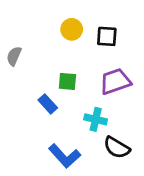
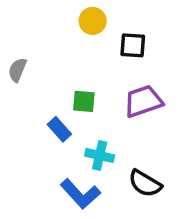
yellow circle: (72, 29) -> (93, 21), moved
cyan cross: (96, 119) -> (100, 155), moved

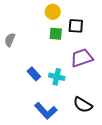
green square: (84, 101) -> (56, 34), moved
cyan cross: (100, 155) -> (57, 77), moved

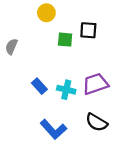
yellow circle: (53, 12) -> (46, 13), moved
purple trapezoid: (82, 58) -> (95, 84), moved

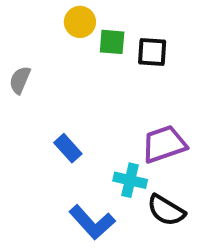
green square: (65, 40) -> (112, 42), moved
cyan cross: (66, 90) -> (130, 180), moved

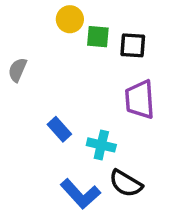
purple trapezoid: (164, 144) -> (140, 100), moved, turned -75
cyan cross: (130, 180) -> (101, 145), moved
black semicircle: (166, 210) -> (126, 183), moved

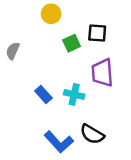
green square: (98, 37) -> (72, 43), moved, turned -30
cyan cross: (101, 145) -> (74, 94), moved

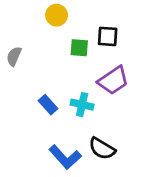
green square: (72, 43) -> (79, 48), turned 30
purple trapezoid: (102, 73) -> (113, 80), turned -120

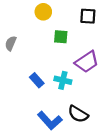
black square: (108, 36) -> (88, 16), moved

